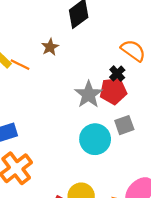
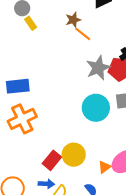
orange line: (20, 65) -> (83, 34), moved

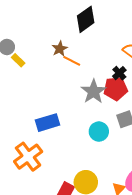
blue rectangle: (18, 86) -> (47, 123), moved
cyan circle: (96, 108) -> (99, 132), size x0.7

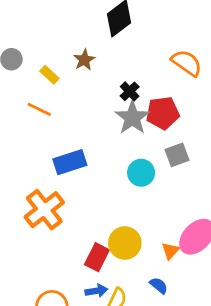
yellow rectangle: (18, 60) -> (49, 75), moved
orange line: (72, 61) -> (39, 109), moved
black cross: (119, 73) -> (130, 91), moved

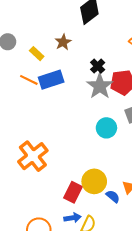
blue rectangle: (70, 162) -> (51, 80), moved
blue semicircle: (159, 286) -> (113, 196), moved

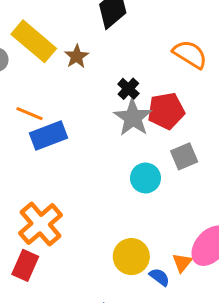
yellow rectangle: (37, 54) -> (34, 41), moved, size x2.0
blue rectangle: (51, 80) -> (49, 136), moved
red rectangle: (73, 192) -> (25, 265), moved

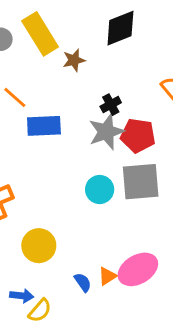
blue rectangle: (49, 136) -> (44, 126), moved
gray square: (184, 156) -> (141, 182), size x1.6
yellow circle: (131, 257) -> (39, 246), moved

